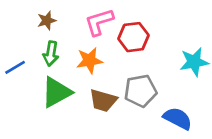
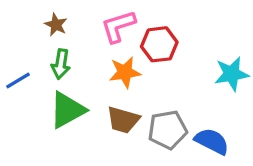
brown star: (47, 21) -> (56, 25), turned -30
orange star: (89, 60) -> (125, 72), moved
gray pentagon: (140, 91) -> (168, 130), moved

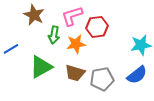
brown star: (56, 25) -> (34, 15), size x1.5
green arrow: (61, 64) -> (54, 35), moved
blue semicircle: (212, 141) -> (137, 75), moved, turned 115

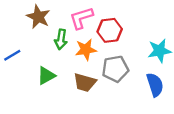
green triangle: (41, 67) -> (46, 76), size x0.7
blue semicircle: (137, 75) -> (155, 85), turned -70
gray pentagon: (102, 79) -> (115, 69), moved

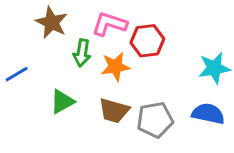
pink L-shape: (81, 18) -> (109, 24), turned 35
gray pentagon: (115, 69) -> (155, 120), moved
blue semicircle: (155, 85) -> (208, 114), turned -60

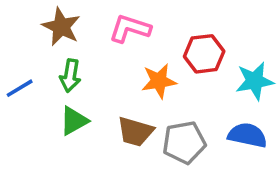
red hexagon: (147, 41) -> (204, 54), moved
green arrow: (82, 53) -> (70, 76), moved
orange star: (115, 67) -> (159, 81), moved

